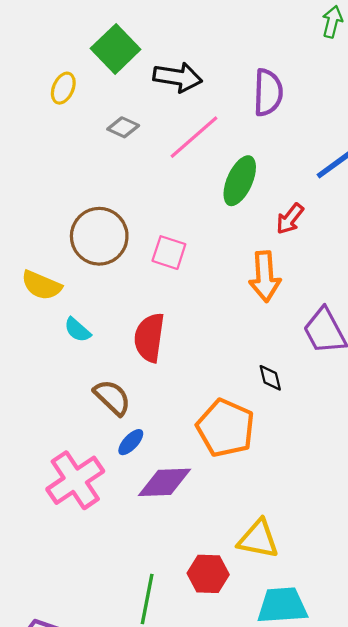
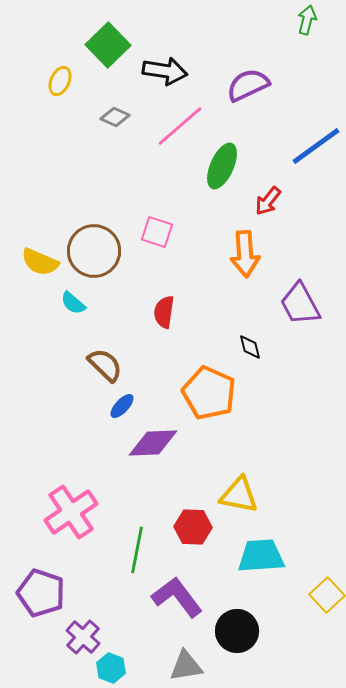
purple semicircle: (268, 92) -> (248, 85), turned -117
brown circle: (99, 236) -> (94, 251), moved
red semicircle: (149, 338) -> (164, 312), moved, size x0.7
pink cross: (75, 480) -> (71, 512), moved

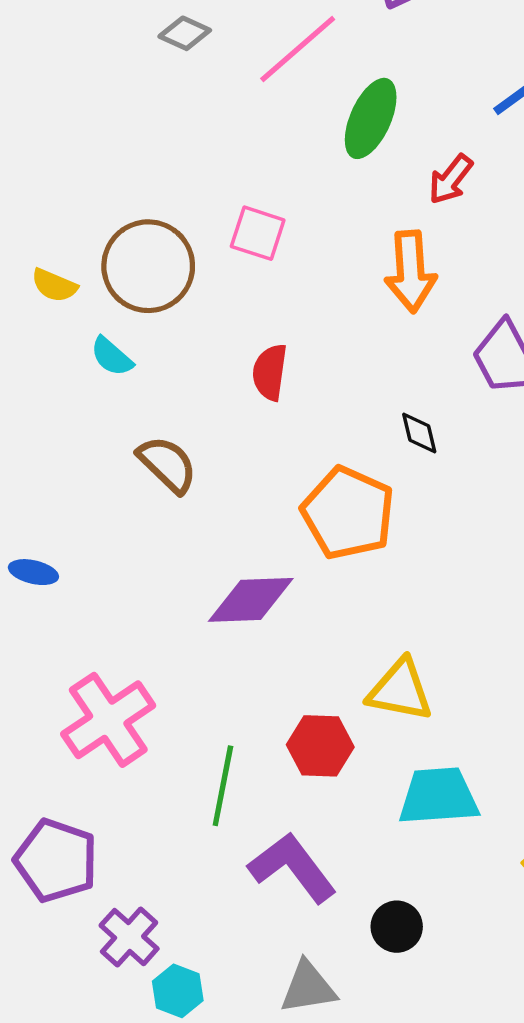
yellow semicircle: (40, 262) -> (54, 285), size x0.7
blue ellipse: (122, 406) -> (33, 572), moved, turned 60
black circle: (237, 631) -> (397, 927), size x0.7

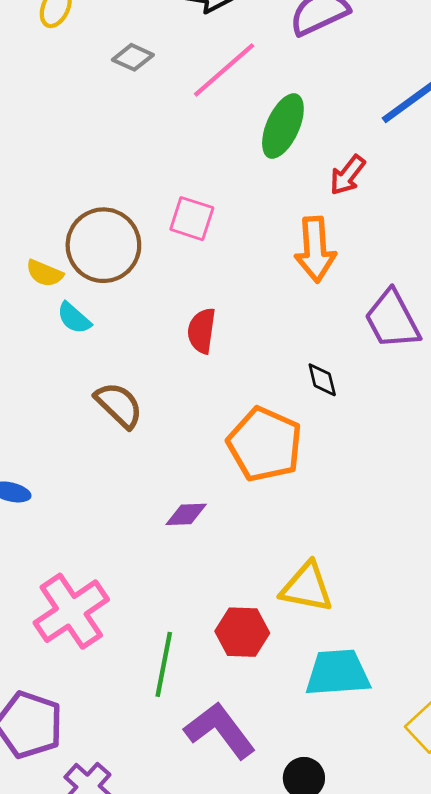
yellow semicircle: (54, 285) -> (45, 273), moved
purple diamond: (251, 600) -> (186, 514), size x0.6

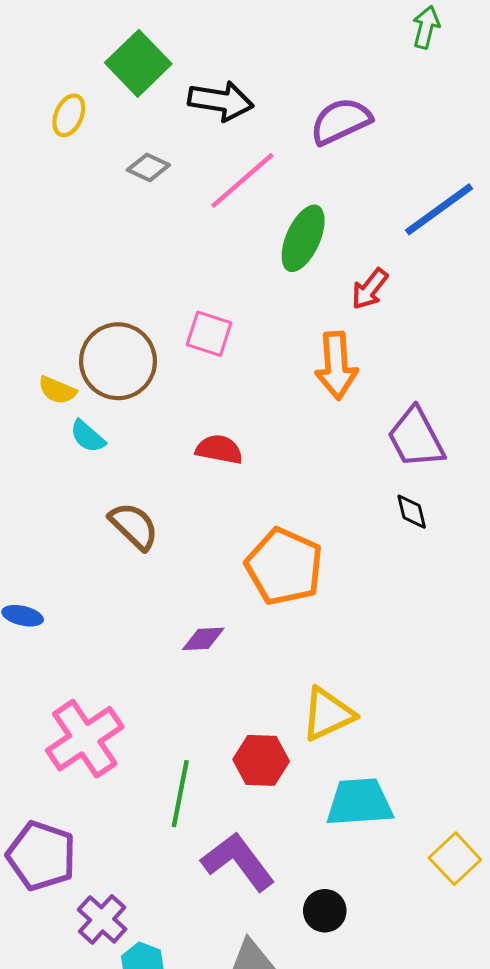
red semicircle: (202, 331) -> (219, 449), turned 93
black diamond: (322, 380) -> (412, 512), moved
yellow triangle: (307, 587) -> (328, 714), turned -36

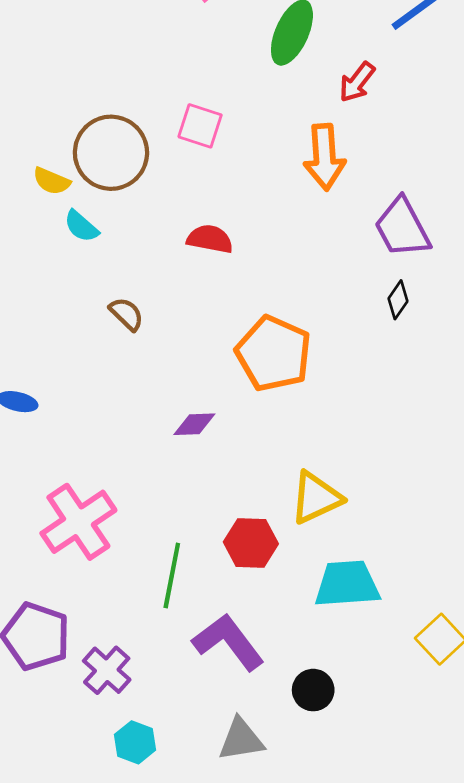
black diamond: (412, 512) -> (398, 300), turned 48
brown semicircle: (134, 526) -> (127, 314), size x0.7
purple cross: (102, 919) -> (107, 670), moved

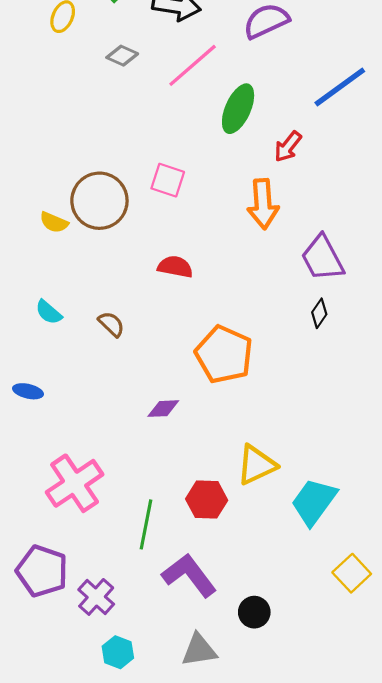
cyan semicircle: (81, 226) -> (49, 312), moved
cyan trapezoid: (347, 584) -> (314, 502), moved, turned -50

